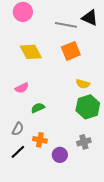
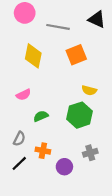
gray line: (66, 25) -> (58, 27), moved
yellow diamond: (31, 52) -> (33, 56), turned 40
green hexagon: (88, 107) -> (79, 115), moved

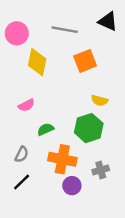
pink circle: (25, 13) -> (17, 33), moved
orange cross: (43, 151) -> (62, 159), moved, size x1.6

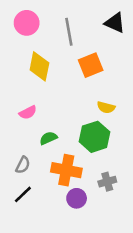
gray line: (65, 30) -> (69, 32), turned 70
pink circle: (17, 33) -> (27, 23), moved

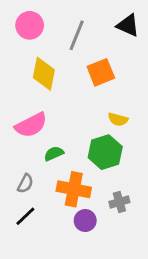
gray line: (69, 32) -> (77, 35), turned 32
pink semicircle: (28, 113) -> (31, 125), size x1.6

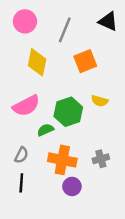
green hexagon: (105, 152) -> (68, 112), moved
gray cross: (119, 202) -> (101, 159), moved
black line: (25, 216) -> (21, 183), turned -42

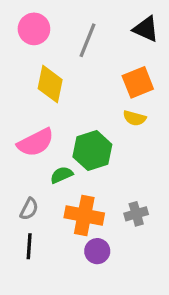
orange square: (85, 61) -> (138, 82), moved
yellow semicircle: (100, 101) -> (135, 118), moved

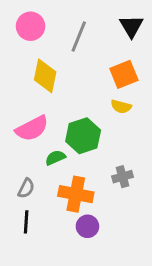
black triangle: (146, 29) -> (131, 26), turned 35
gray cross: (136, 214) -> (123, 177), moved

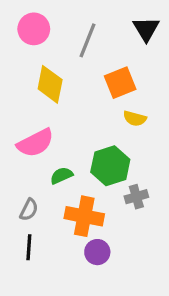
orange square: (124, 74) -> (120, 83), moved
green hexagon: (83, 136) -> (110, 166), moved

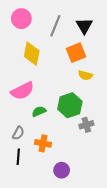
black triangle: (146, 29) -> (84, 26), moved
orange cross: (84, 216) -> (43, 143), moved, size x0.7
purple circle: (97, 252) -> (62, 170), moved

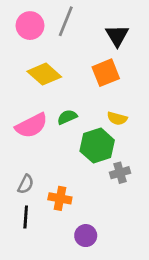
gray line: (55, 26) -> (66, 21), moved
yellow diamond: (32, 54) -> (44, 74), turned -60
yellow semicircle: (85, 75) -> (117, 118), moved
green semicircle: (39, 111) -> (67, 117), moved

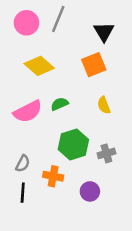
yellow semicircle: (117, 118) -> (104, 105), turned 54
green hexagon: (97, 146) -> (73, 145), moved
purple circle: (86, 236) -> (90, 191), moved

